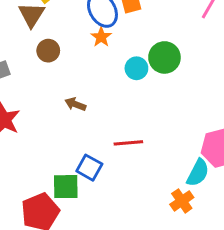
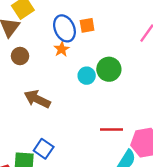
brown arrow: (75, 104) -> (37, 99), size x1.6
red line: (128, 143) -> (112, 129), moved

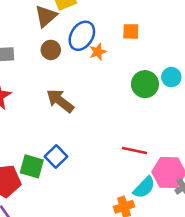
blue ellipse: (64, 28) -> (82, 36), moved, turned 45
cyan circle: (87, 76) -> (171, 77), moved

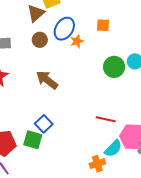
green square: (32, 166) -> (33, 140), moved

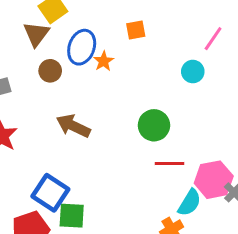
green circle: (114, 67) -> (154, 125), moved
blue square: (44, 124) -> (50, 193), moved, size x1.4

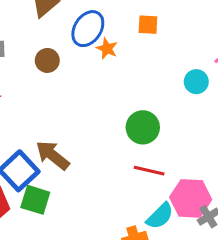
orange star: (104, 61) -> (107, 49), turned -30
brown circle: (50, 71) -> (47, 60), moved
brown arrow: (73, 126) -> (53, 155), moved

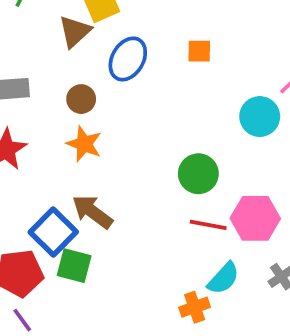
orange star: (107, 49) -> (84, 144), moved, size x1.4
cyan circle: (196, 82) -> (260, 117), size x1.4
pink hexagon: (191, 198) -> (255, 218), moved

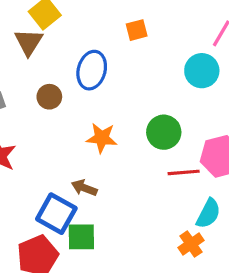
blue ellipse: (128, 59) -> (92, 70), moved
orange star: (84, 144) -> (102, 138), moved
brown arrow: (92, 212) -> (84, 188), size x0.7

